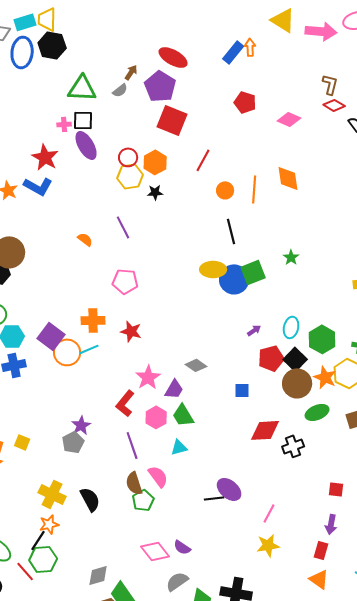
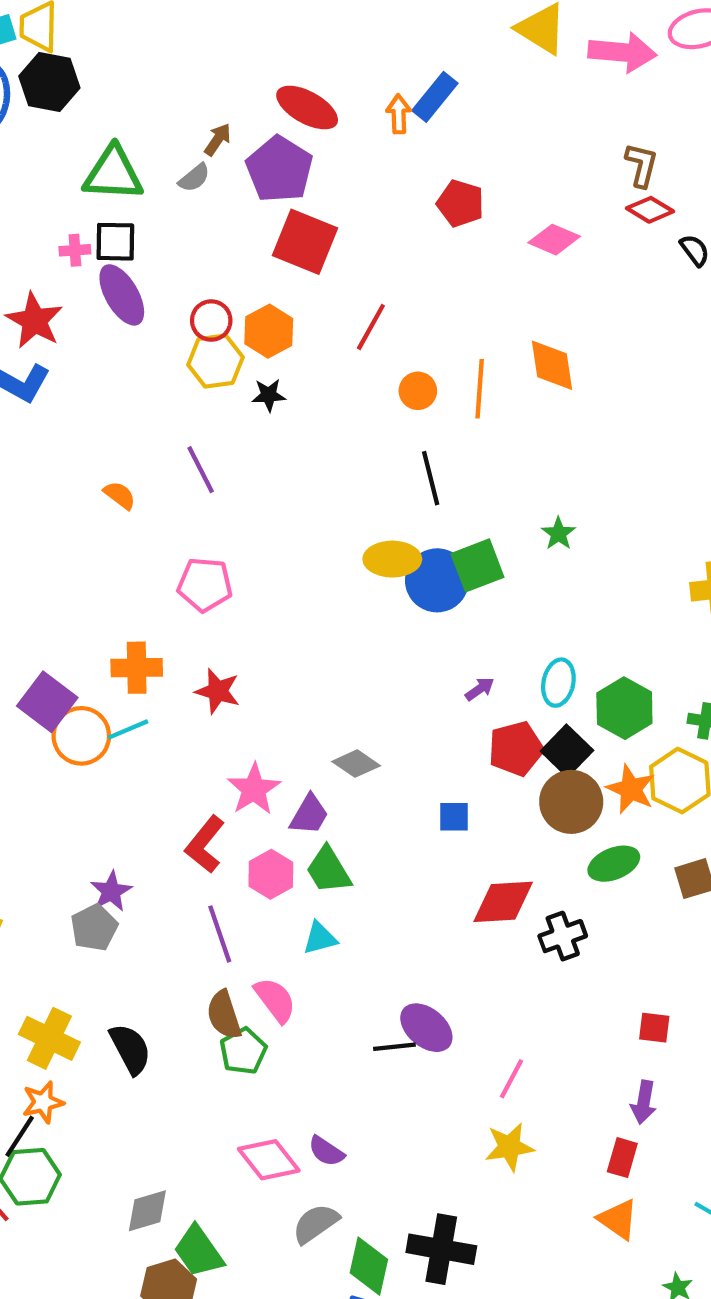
orange arrow: (250, 47) -> (399, 114), moved

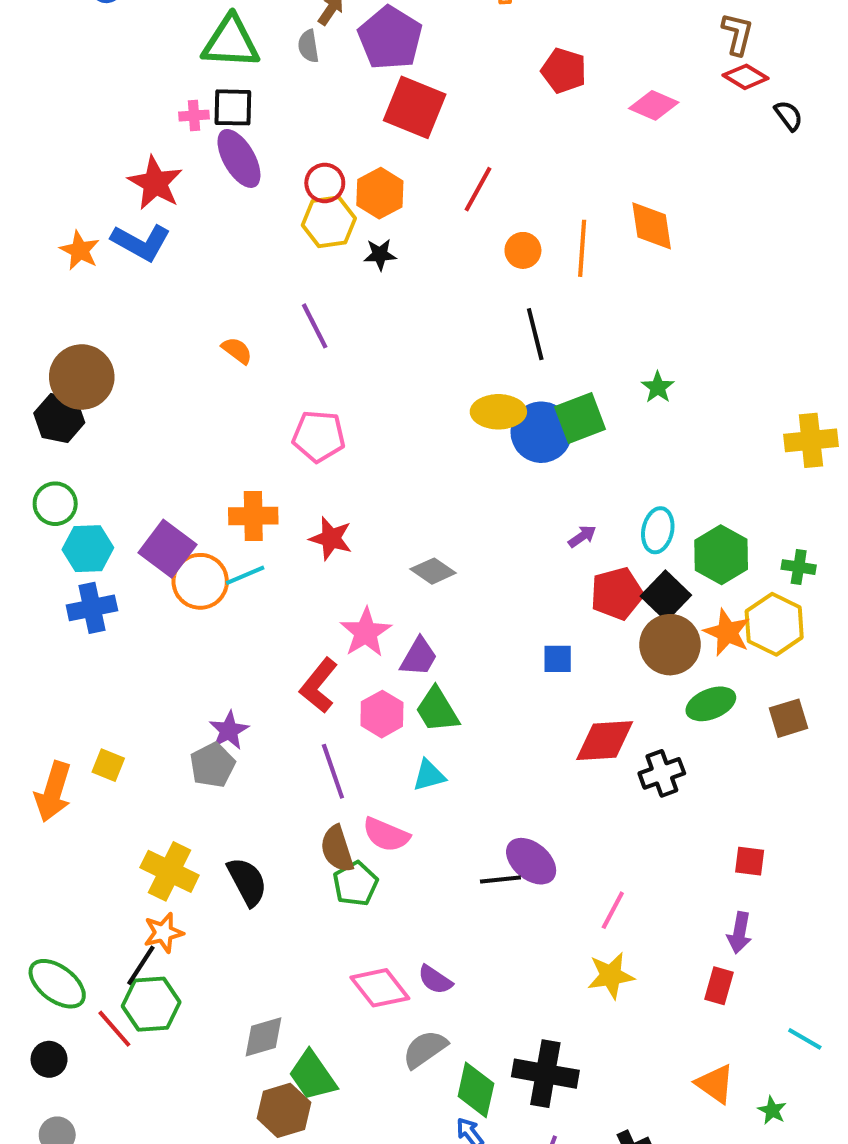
gray semicircle: (194, 178) -> (308, 46), turned 120
gray diamond: (356, 764) -> (433, 571), moved
pink semicircle: (275, 1000) -> (386, 835), turned 150
orange triangle: (618, 1219) -> (715, 1084), moved

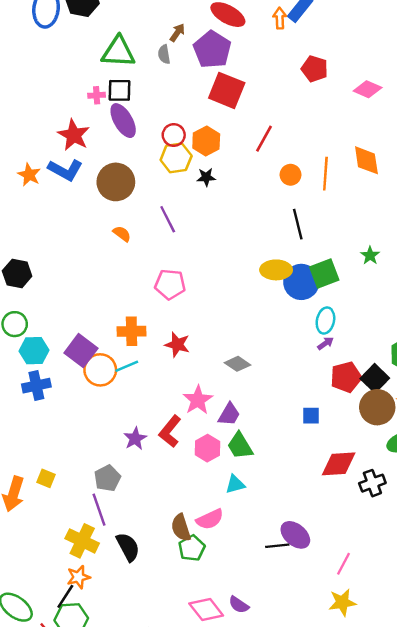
brown circle: (82, 377) -> (116, 182), moved
cyan ellipse: (658, 530) -> (325, 320), moved
purple star: (229, 730) -> (135, 439), moved
purple line: (333, 771) -> (99, 510), moved
pink semicircle: (386, 835) -> (210, 519), turned -48

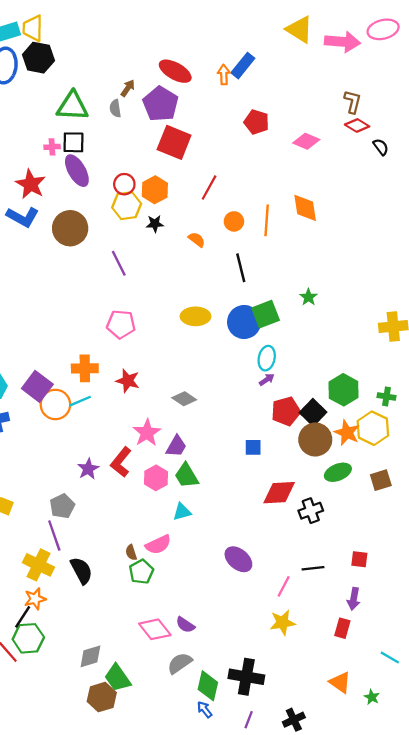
orange semicircle: (122, 234) -> (197, 240), moved
yellow ellipse: (276, 270) -> (196, 316), moved
brown semicircle: (181, 528) -> (131, 552), size x0.6
black line: (277, 546) -> (313, 568), moved

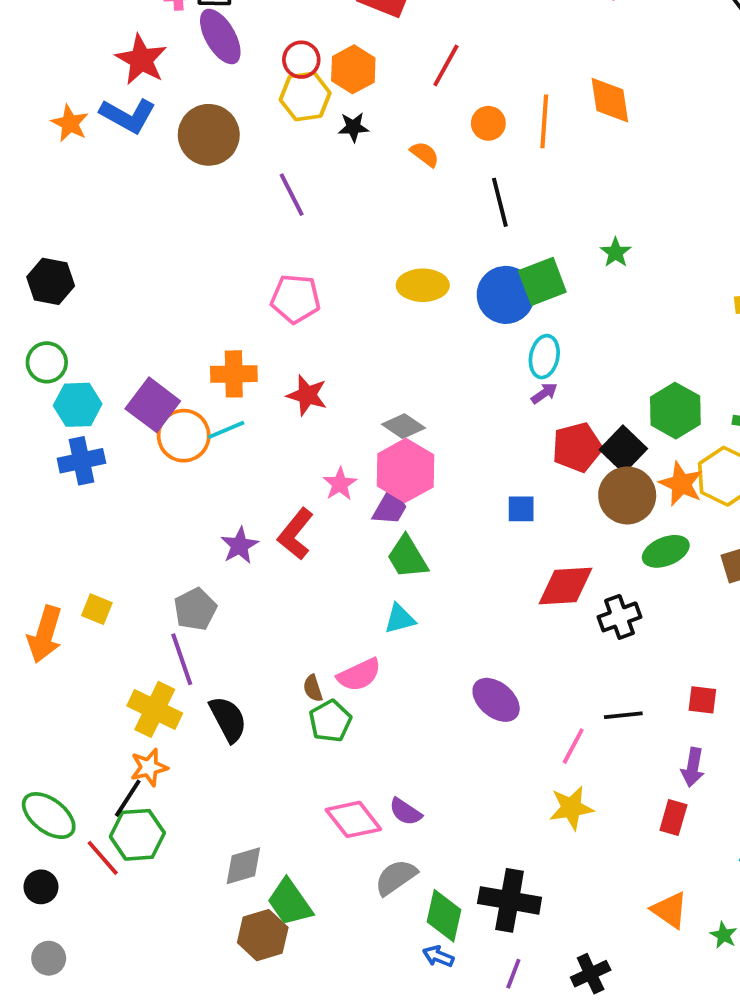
pink star: (147, 433) -> (340, 484), size x0.7
pink hexagon: (156, 478) -> (405, 470), moved, size x1.4
blue arrow: (205, 710) -> (438, 956), turned -30

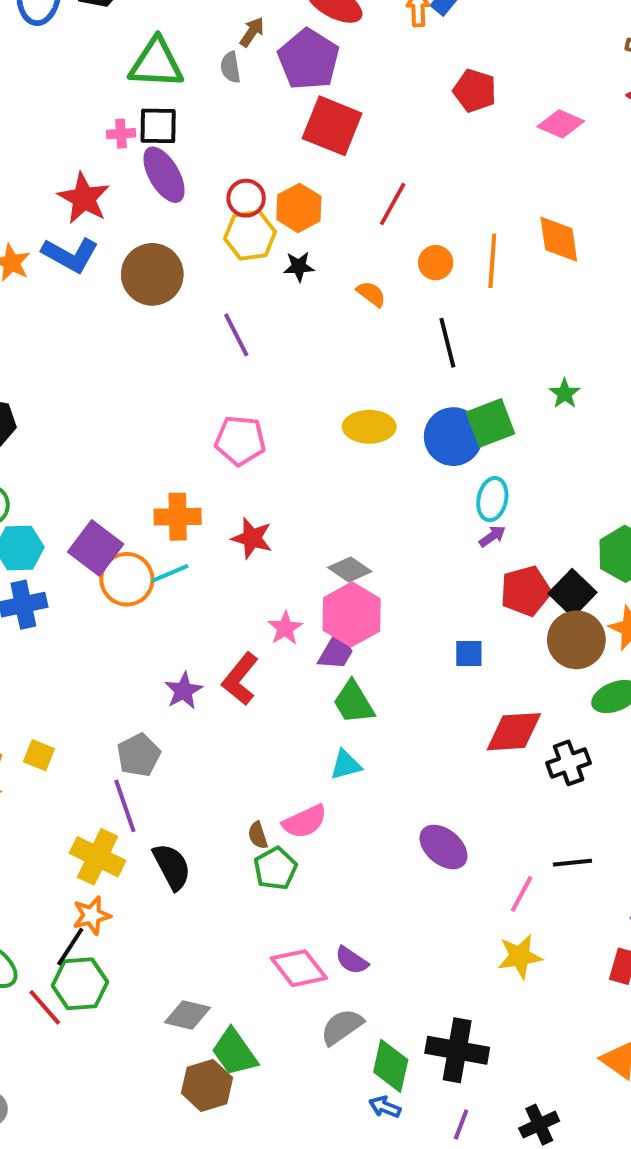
gray diamond: (243, 866) -> (187, 1015), turned 30

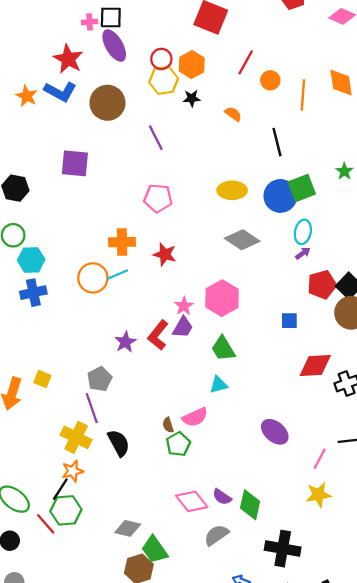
orange circle: (436, 263) -> (270, 80), moved
purple square: (96, 548) -> (75, 163), moved, turned -32
gray diamond: (350, 569) -> (242, 240), moved, size x1.4
purple trapezoid: (336, 652) -> (183, 327), moved
green diamond: (391, 1066) -> (250, 505), moved

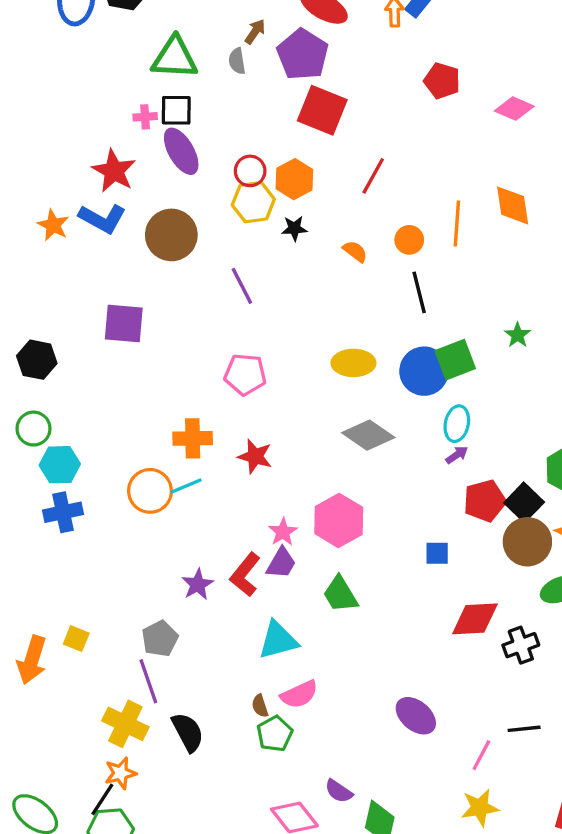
orange circle: (270, 80) -> (409, 240), moved
cyan triangle: (219, 385) -> (278, 640), moved, size x1.5
purple semicircle: (222, 497) -> (339, 791), moved

